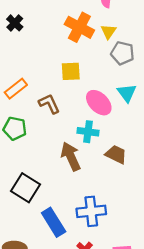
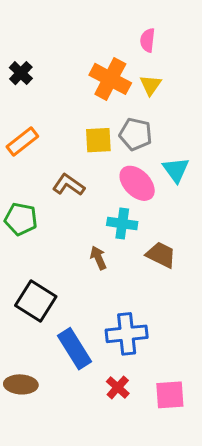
gray pentagon: (122, 53) -> (136, 134), moved
orange rectangle: (16, 89) -> (22, 142), moved
brown L-shape: (49, 104) -> (69, 185), turned -30
brown arrow: (71, 156) -> (98, 258), size x0.6

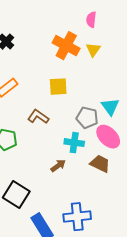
gray pentagon: (136, 134) -> (87, 118), moved
pink ellipse: (137, 183) -> (108, 137), moved
brown arrow: (98, 258) -> (58, 166), turned 77

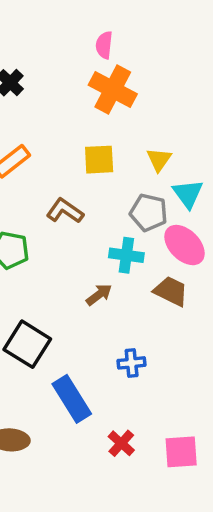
pink semicircle: (91, 20) -> (104, 45), moved
yellow triangle: (93, 50) -> (159, 160), moved
blue cross: (77, 217) -> (132, 363), moved, size x0.6

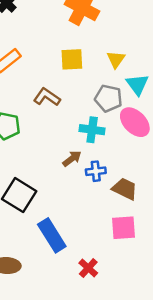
brown trapezoid: (171, 291) -> (125, 189), moved
blue cross: (132, 363) -> (96, 171), moved
pink square: (181, 452) -> (123, 228), moved

